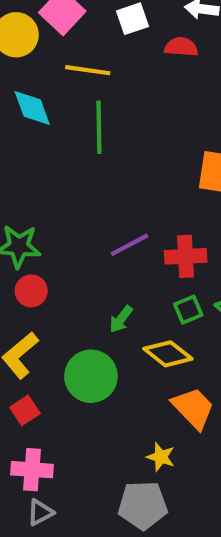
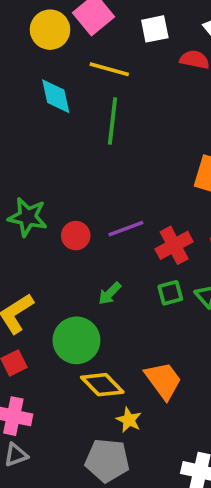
red cross: (186, 256) -> (174, 245), turned -33
red circle: (31, 291) -> (76, 236), moved
yellow diamond: (168, 354) -> (102, 385), moved

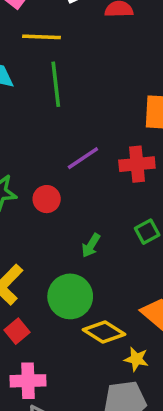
purple line: (126, 229) -> (83, 158), moved
red cross: (174, 245) -> (137, 164), moved, turned 36

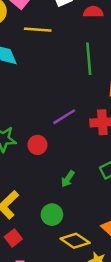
green line: (56, 84) -> (89, 59), moved
green circle: (70, 296) -> (52, 215), size x0.7

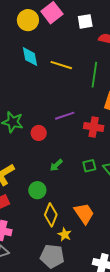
yellow line: (38, 30) -> (61, 65), moved
yellow diamond: (75, 241) -> (51, 215), turned 65

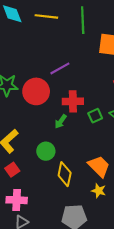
red cross: (94, 127) -> (73, 101), moved
red circle: (39, 133) -> (36, 91), size x1.6
yellow star: (65, 234) -> (99, 191), moved

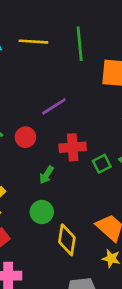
red circle: (36, 91) -> (25, 137), size x0.6
green arrow: (61, 121) -> (46, 175), moved

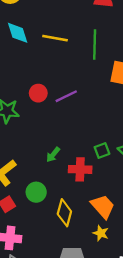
red circle: (25, 137) -> (38, 93), moved
red cross: (73, 147) -> (80, 169), moved
green circle: (42, 212) -> (36, 192), moved

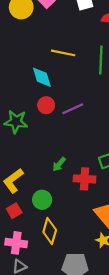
cyan diamond: (18, 33) -> (42, 77), moved
yellow diamond: (64, 213) -> (50, 231), moved

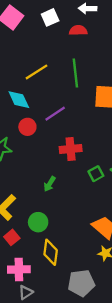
yellow line: (63, 53) -> (36, 72), turned -35
purple line: (73, 109) -> (55, 114), moved
red cross: (85, 179) -> (71, 149), moved

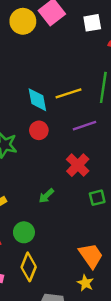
yellow line: (36, 72) -> (69, 93), moved
purple line: (55, 114) -> (84, 126), moved
red cross: (71, 149) -> (78, 165), turned 35

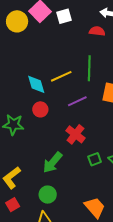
white square: (92, 23) -> (64, 16), moved
green arrow: (46, 196) -> (53, 162), size x1.6
green circle: (24, 232) -> (48, 195), moved

